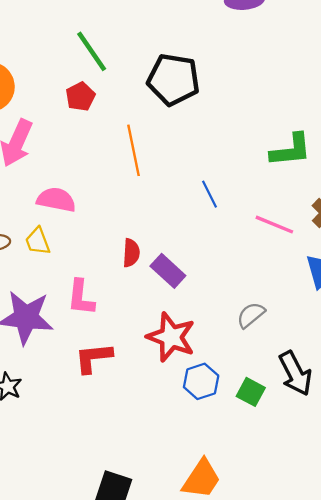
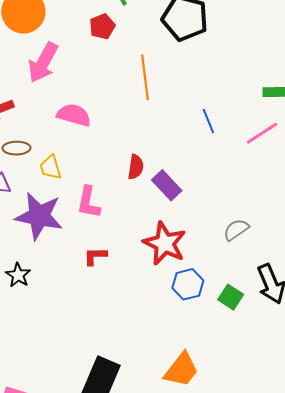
pink line: (274, 225) -> (262, 133), moved, turned -60
yellow trapezoid: (38, 241) -> (51, 167), moved
red L-shape: (93, 358) -> (95, 256), size x0.7

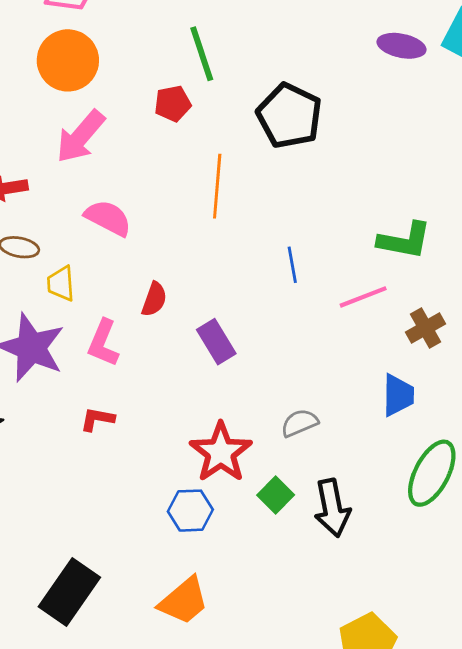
red semicircle: (136, 167) -> (154, 299), moved
red star: (165, 243) -> (221, 452), moved
blue hexagon: (188, 284) -> (190, 511), moved
green square: (231, 297) -> (276, 495), moved

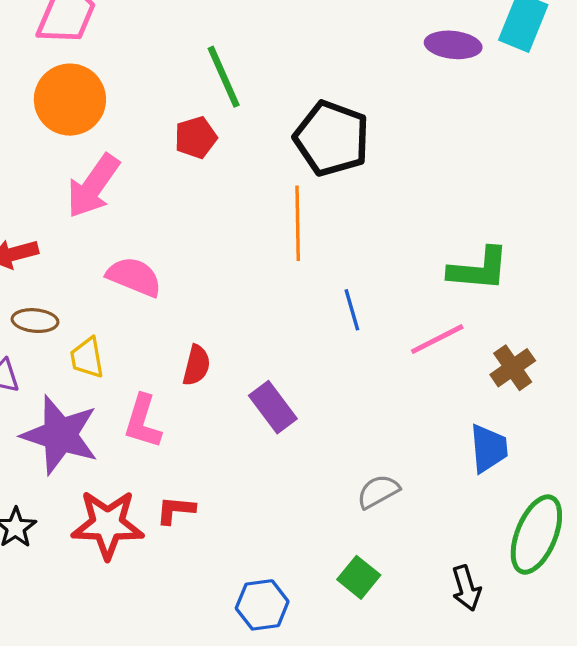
orange line: (217, 186) -> (298, 223), moved
red L-shape: (97, 419) -> (176, 510), moved
red star: (221, 452) -> (108, 524), moved, turned -30
black arrow: (332, 508) -> (466, 588), moved, size x0.7

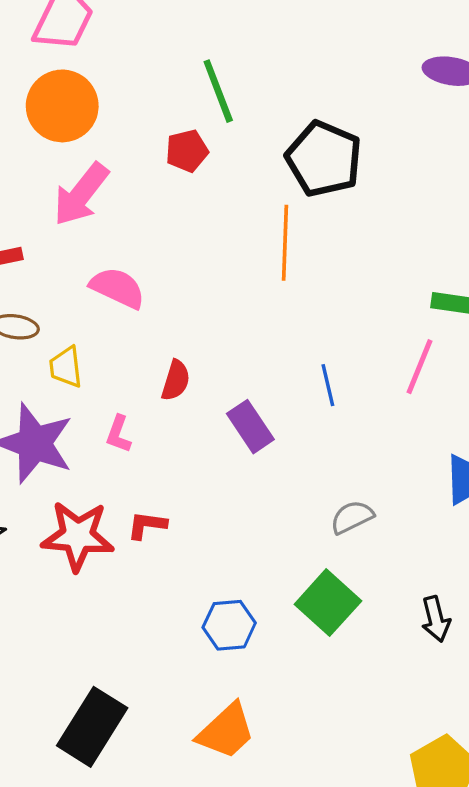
blue line: (352, 310) -> (328, 385), moved
pink line: (437, 339) -> (420, 367), turned -44
pink L-shape: (143, 421) -> (118, 434), size x0.7
green square: (359, 577) -> (328, 603), size x1.5

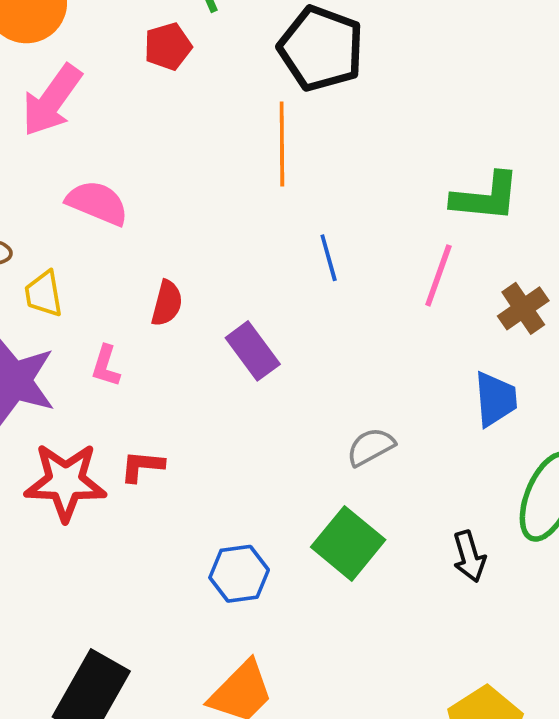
blue line: (328, 385) -> (329, 258), moved

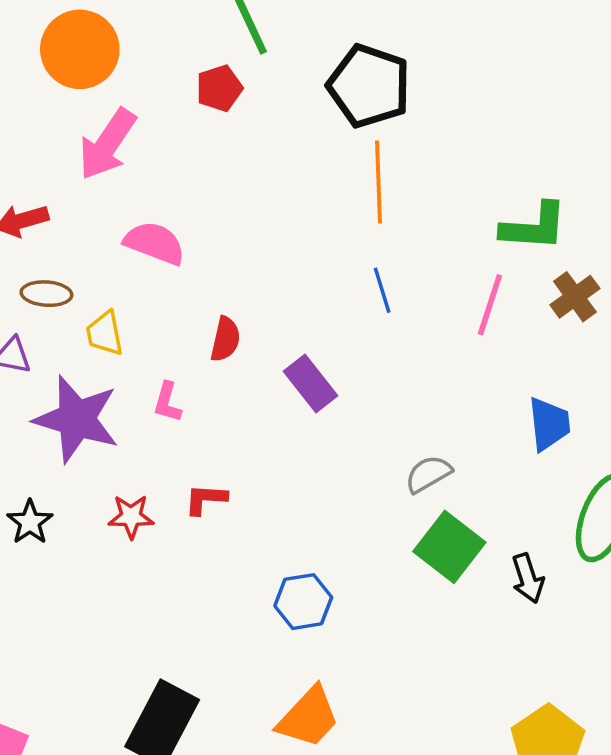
orange line: (282, 144) -> (379, 182), moved
brown cross: (523, 308) -> (575, 297), moved
red star: (65, 482) -> (131, 517), size x0.6
green square: (348, 543) -> (449, 547), moved

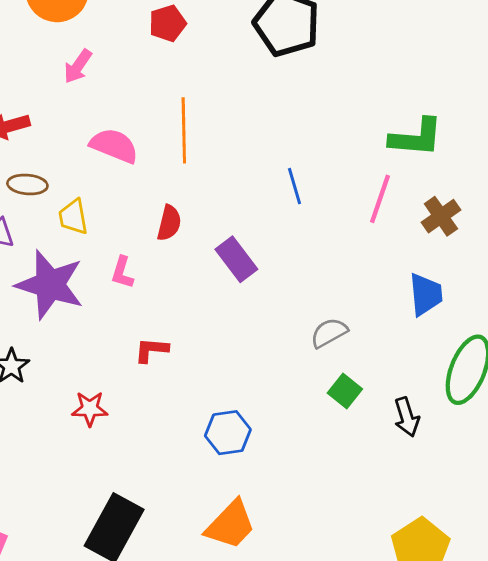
pink arrow: (107, 144) -> (78, 66), size x0.6
orange line: (379, 182) -> (184, 130), moved
brown cross: (575, 297) -> (441, 216), moved
red star: (131, 517) -> (90, 409), moved
green square: (449, 547) -> (345, 391), size x0.6

